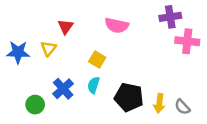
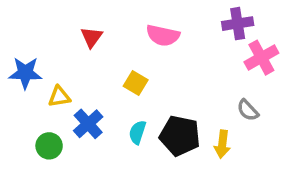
pink cross: (187, 41) -> (261, 58), turned -35
yellow triangle: (48, 49) -> (59, 97), moved, turned 42
cyan semicircle: (94, 85) -> (137, 132), moved
gray semicircle: (182, 107) -> (248, 110), moved

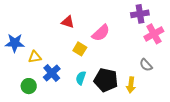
pink semicircle: (163, 35) -> (101, 33), moved, turned -54
red triangle: (92, 37) -> (68, 22), moved, turned -48

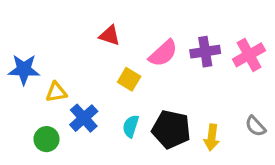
purple cross: (140, 14) -> (205, 52), moved
gray semicircle: (146, 65) -> (255, 126), moved

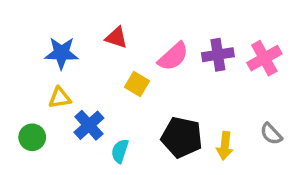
blue star: (24, 69) -> (61, 53), moved
cyan semicircle: (131, 126) -> (120, 151), moved
green circle: (47, 139) -> (32, 137), moved

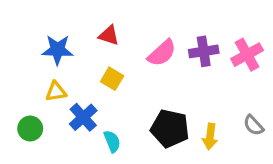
yellow square: (137, 84) -> (112, 79), moved
cyan semicircle: (120, 151) -> (112, 141), turned 140

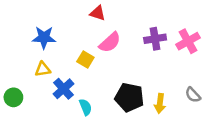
red triangle: (109, 35) -> (98, 13), moved
pink semicircle: (162, 53) -> (110, 42), moved
green circle: (30, 129) -> (13, 97), moved

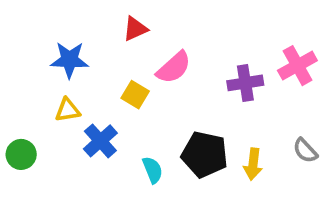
red triangle: (98, 13) -> (135, 29), moved, turned -42
purple cross: (155, 39) -> (245, 83), moved
cyan semicircle: (85, 107) -> (153, 170), moved

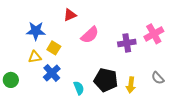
yellow square: (135, 95) -> (54, 48), moved

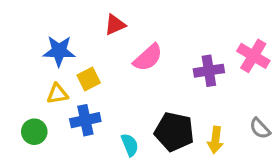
pink cross: (154, 34) -> (253, 56), turned -30
yellow square: (54, 48) -> (89, 79), turned 32
blue cross: (52, 73) -> (85, 120), turned 30
green circle: (11, 80) -> (34, 132), moved

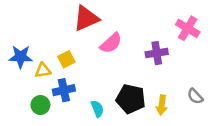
red triangle: (115, 25) -> (86, 18), size x1.6
blue star: (59, 51) -> (21, 57), moved
pink cross: (253, 56) -> (188, 28), moved
green circle: (34, 132) -> (40, 105), moved

